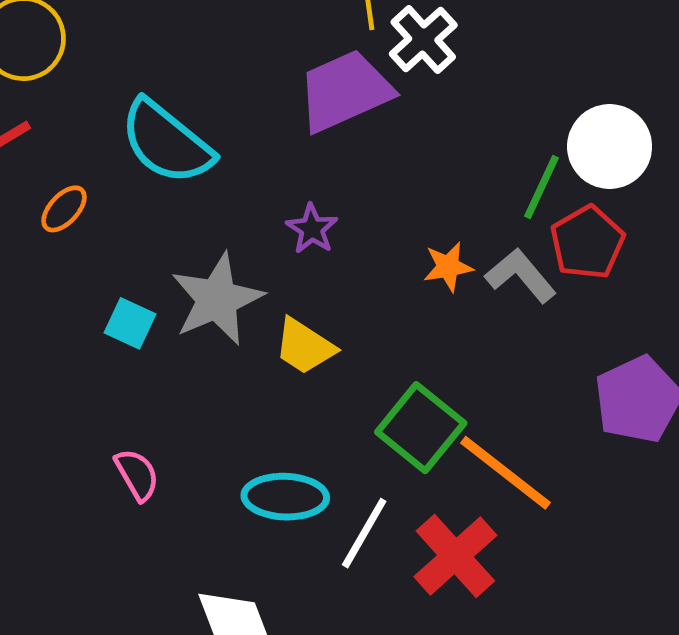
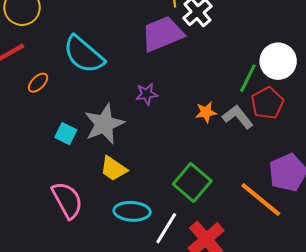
purple star: (312, 229) -> (147, 94), turned 30
yellow trapezoid: (305, 346) -> (114, 169), moved
orange line: (506, 473) -> (261, 200), moved
pink semicircle: (137, 475) -> (67, 200), size x1.6

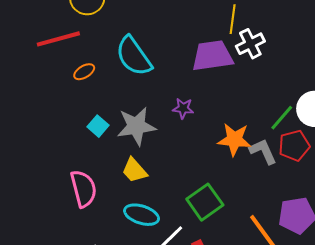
orange star: (206, 112) -> (234, 139), size x1.6

